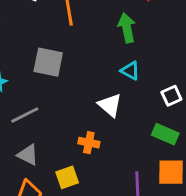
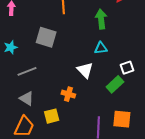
cyan triangle: (130, 71) -> (101, 48), turned -40
green rectangle: (165, 134) -> (115, 84), moved, turned -72

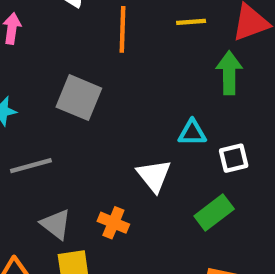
green arrow: (101, 19) -> (229, 73), moved
white square: (127, 68) -> (234, 158), moved
gray triangle: (27, 98) -> (56, 224), moved

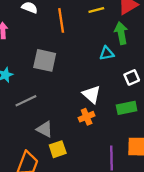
cyan triangle: (192, 133) -> (107, 53), moved
green rectangle: (214, 213) -> (127, 108), turned 36
orange cross: (113, 223) -> (87, 117), moved, turned -35

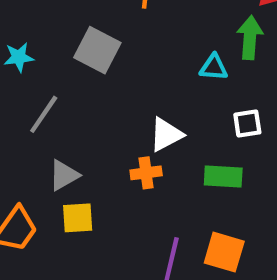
white triangle: (92, 94) -> (166, 135), turned 36
gray line: (26, 101) -> (44, 114), turned -45
gray triangle: (45, 129) -> (64, 175), turned 48

